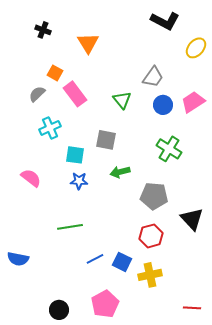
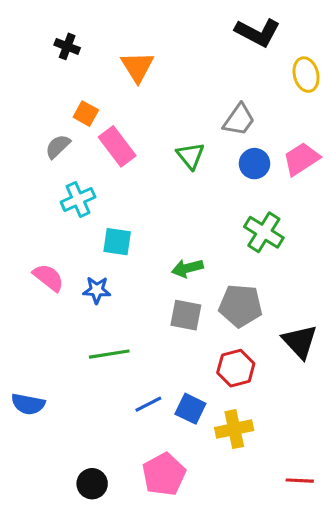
yellow ellipse: (196, 48) -> (306, 75), turned -55
gray square: (106, 140) -> (186, 315), moved
blue star: (79, 181) -> (97, 290), moved

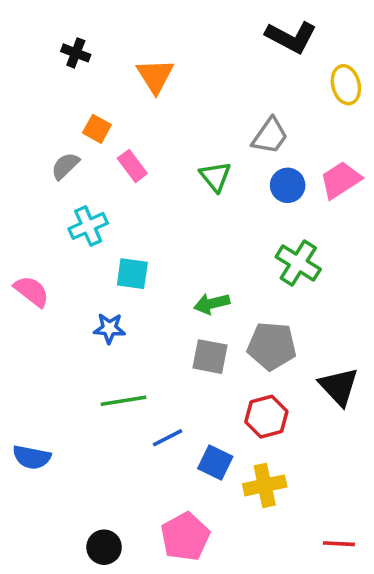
pink rectangle: (117, 146) -> (132, 166), size x0.7
pink semicircle: (48, 278) -> (32, 291), moved
blue line: (148, 404) -> (168, 438), moved

